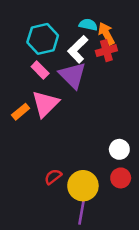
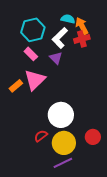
purple triangle: (73, 75) -> (56, 58), size x0.6
white circle: (119, 149) -> (61, 115), moved, size x1.6
purple line: (82, 212) -> (63, 163), turned 54

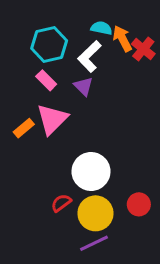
red cross: (82, 39) -> (143, 49), moved, turned -35

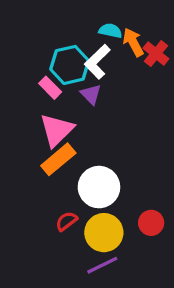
cyan hexagon: (49, 44) -> (70, 65), moved
orange rectangle: (24, 128) -> (58, 159), moved, size x1.5

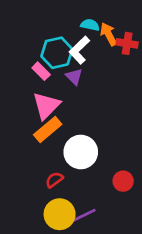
red cross: (156, 54) -> (127, 43), turned -30
yellow circle: (104, 233) -> (60, 214), moved

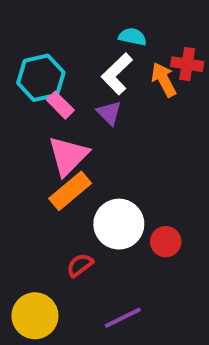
orange arrow: (109, 34) -> (164, 80), moved
cyan hexagon: (57, 53) -> (41, 78), moved
red circle: (123, 181) -> (166, 242), moved
yellow circle: (60, 214) -> (35, 316), moved

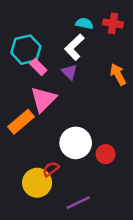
red cross: (187, 64) -> (113, 23), moved
orange arrow: (164, 80) -> (118, 74), moved
orange rectangle: (70, 191) -> (21, 122), moved
yellow circle: (35, 316) -> (37, 183), moved

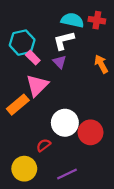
cyan semicircle: (84, 23) -> (72, 20), size x1.5
white L-shape: (74, 47) -> (64, 40), turned 30
red circle: (106, 154) -> (91, 132), size x1.5
yellow circle: (37, 183) -> (24, 169), moved

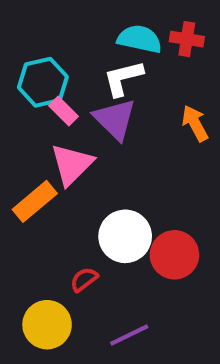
purple triangle: (60, 62) -> (115, 119), size x1.6

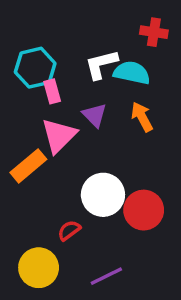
cyan semicircle: (140, 39) -> (132, 73), moved
pink rectangle: (63, 111) -> (52, 91), turned 30
purple triangle: (115, 119) -> (94, 115), moved, size x0.7
orange arrow: (195, 123) -> (142, 117), moved

